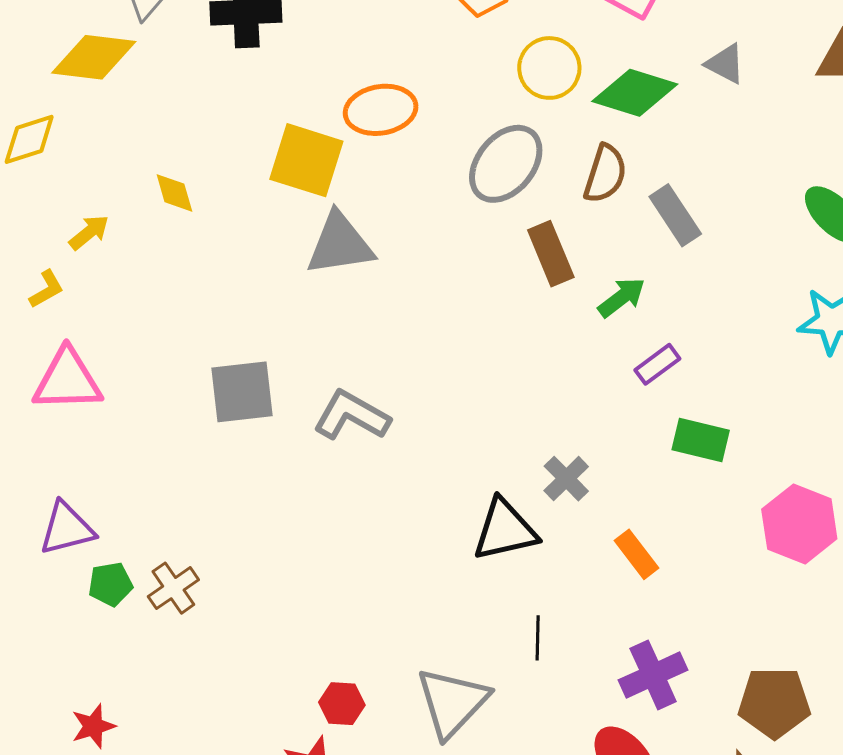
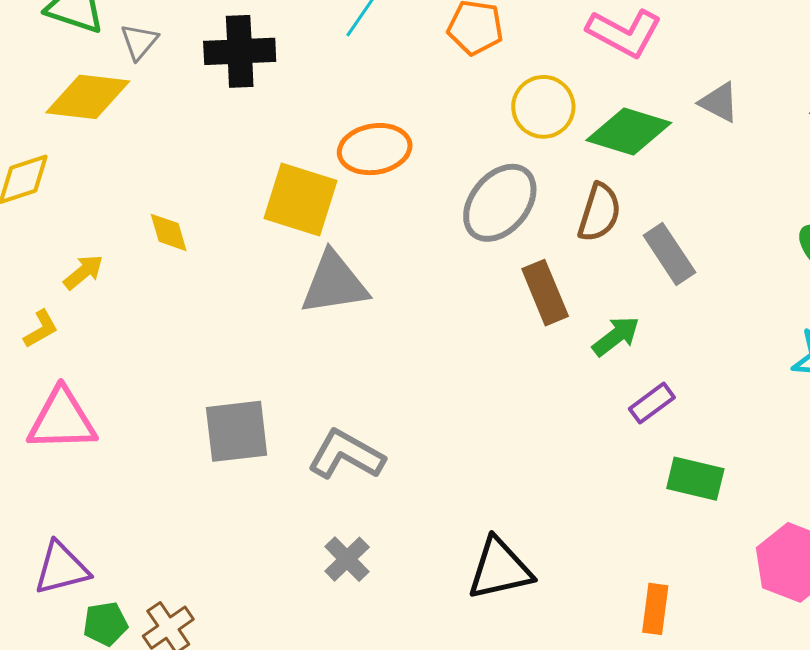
gray cross: (566, 479) -> (347, 559), moved
orange rectangle: (636, 554) -> (655, 609), moved, turned 45

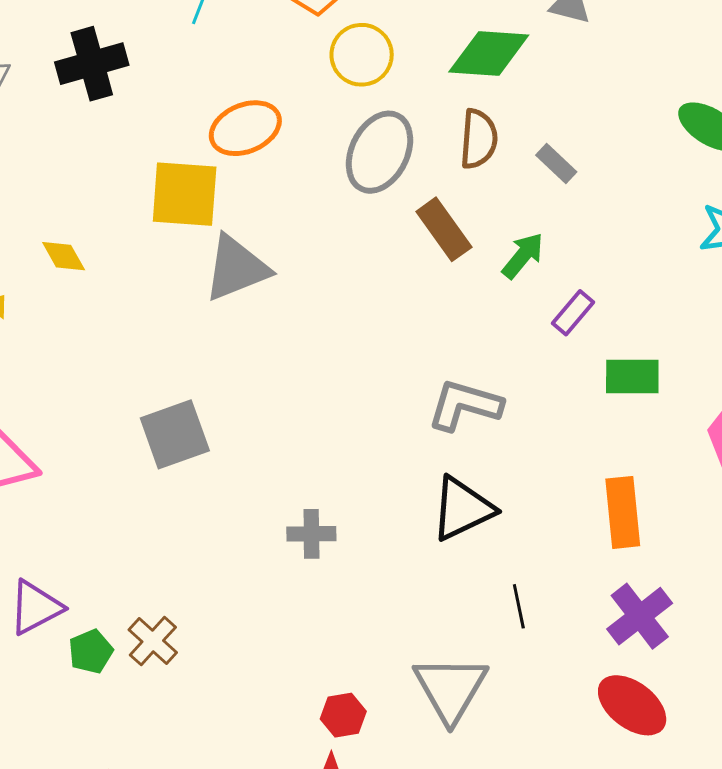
yellow circle: (543, 107) -> (362, 55), moved
gray rectangle: (669, 254) -> (556, 164), size x0.7
gray L-shape: (346, 455) -> (465, 405), moved
gray cross: (347, 559) -> (311, 534), turned -33
orange rectangle: (655, 609) -> (623, 512), size x1.4

